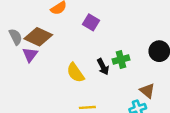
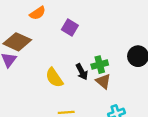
brown triangle: (147, 91) -> (103, 81), moved

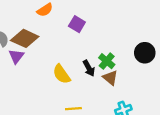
green cross: (100, 65) -> (107, 61), turned -35

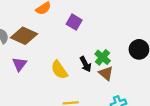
purple triangle: (16, 56) -> (19, 64), moved

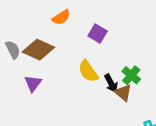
yellow semicircle: (59, 70) -> (88, 71), moved
brown triangle: (106, 73) -> (123, 93), moved

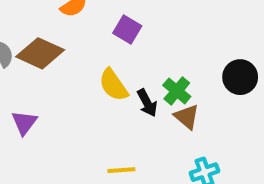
purple triangle: (33, 83) -> (24, 123), moved
brown triangle: (123, 93) -> (187, 117), moved

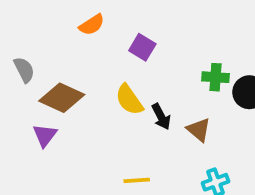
brown diamond: (40, 53) -> (62, 98), moved
green cross: (177, 91) -> (216, 77), moved, turned -36

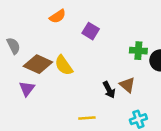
yellow semicircle: (129, 100) -> (64, 65), moved
black arrow: (161, 117) -> (109, 90), moved

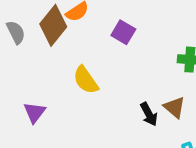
gray semicircle: (13, 46) -> (16, 32), moved
brown diamond: (38, 64) -> (53, 25), moved, turned -76

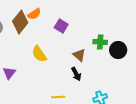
brown triangle: (174, 107) -> (79, 55), moved

